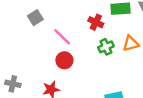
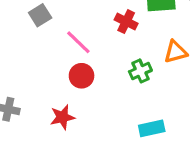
green cross: (106, 47) -> (140, 71), moved

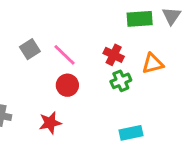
gray square: (40, 15) -> (30, 49), moved
red cross: (126, 22) -> (114, 55), moved

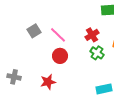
red cross: (114, 55) -> (92, 35), turned 32
green cross: (121, 81) -> (97, 53), turned -32

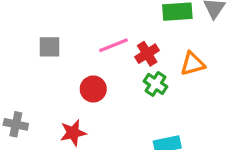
gray square: (34, 31) -> (49, 47), turned 32
pink line: (58, 35) -> (113, 45), moved, turned -66

